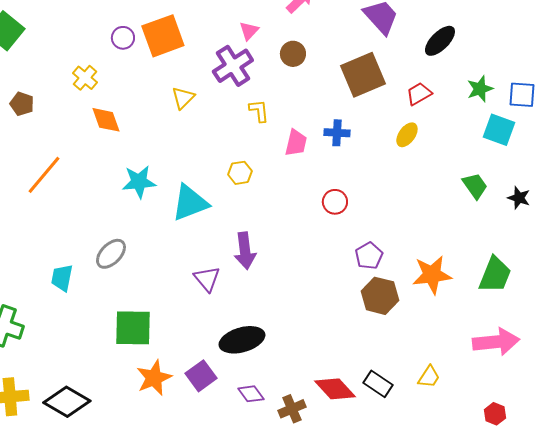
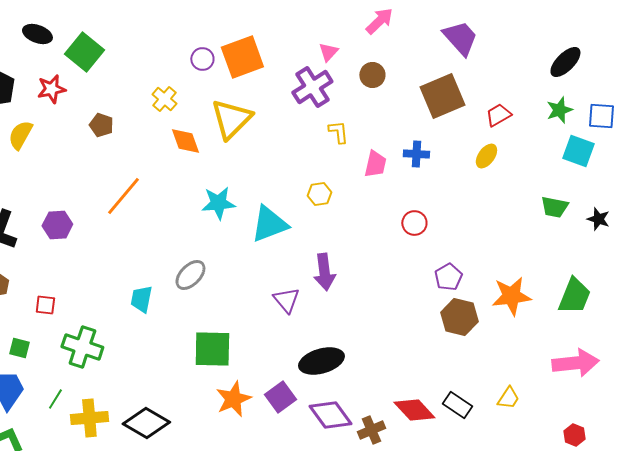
black ellipse: (440, 41) -> (565, 62), moved
yellow triangle: (183, 98) -> (231, 119), moved, size x1.8
green trapezoid: (475, 186) -> (554, 207), turned 136
purple diamond: (251, 394) -> (330, 415), size x1.6

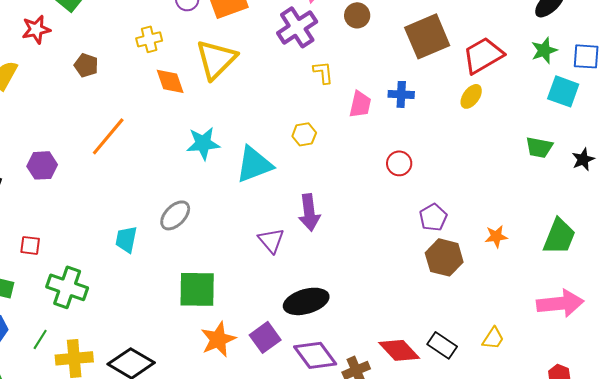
yellow cross: (164, 99) -> (149, 39), turned 35
red trapezoid: (498, 115) -> (483, 55), size x1.6
black star: (598, 219) -> (583, 159), turned 30
orange star: (511, 296) -> (496, 236), size x0.6

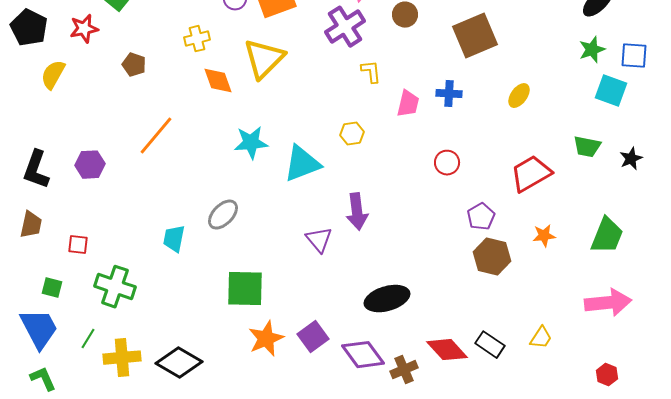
red trapezoid: (483, 55) -> (531, 174), moved
black ellipse: (306, 301) -> (387, 299), moved

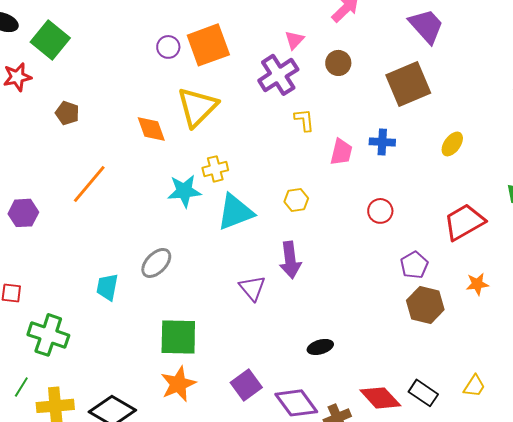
yellow cross: (197, 39) -> (215, 169), moved
yellow hexagon: (352, 134) -> (296, 200), moved
black ellipse: (387, 299) -> (320, 347), size x0.6
orange star: (266, 339) -> (178, 384), moved

